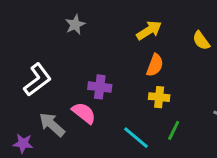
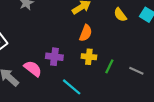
purple cross: (100, 87) -> (54, 57), moved
green line: (174, 130) -> (109, 66), moved

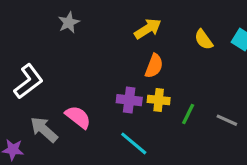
purple cross: (54, 57) -> (129, 100), moved

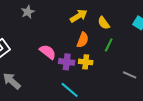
yellow semicircle: (204, 40) -> (104, 23), moved
green line: (188, 114) -> (109, 45), moved
pink semicircle: (78, 117) -> (48, 52), moved

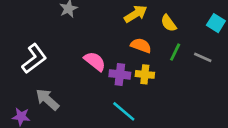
orange semicircle: (83, 40) -> (141, 45), turned -91
gray line: (130, 75) -> (203, 57), moved

